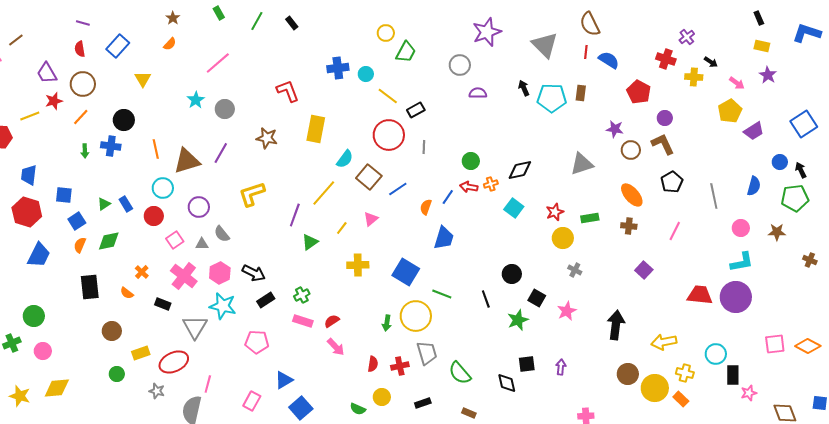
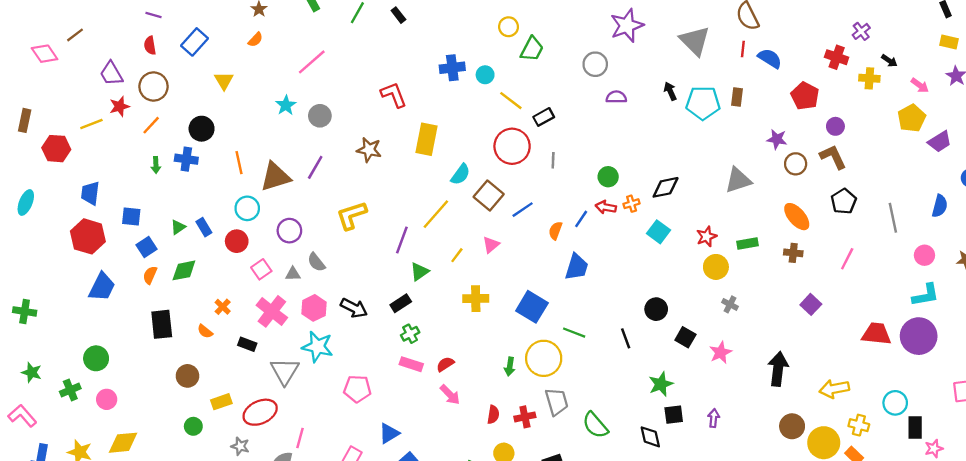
black rectangle: (266, 300) -> (401, 303), moved
green star: (518, 320) -> (661, 384), moved

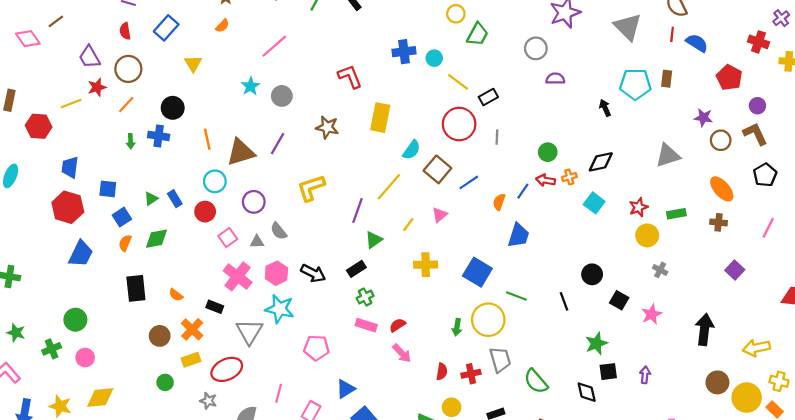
black arrow: (670, 91) -> (605, 108), moved
orange cross: (223, 307) -> (192, 329), moved, size x1.5
pink line: (300, 438) -> (279, 393), moved

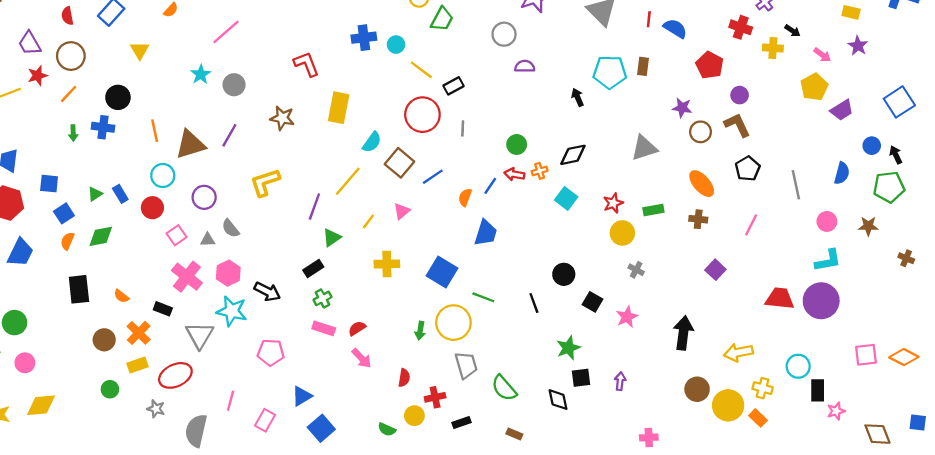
black arrow: (313, 273) -> (267, 292), moved
red cross: (471, 374) -> (435, 397), moved

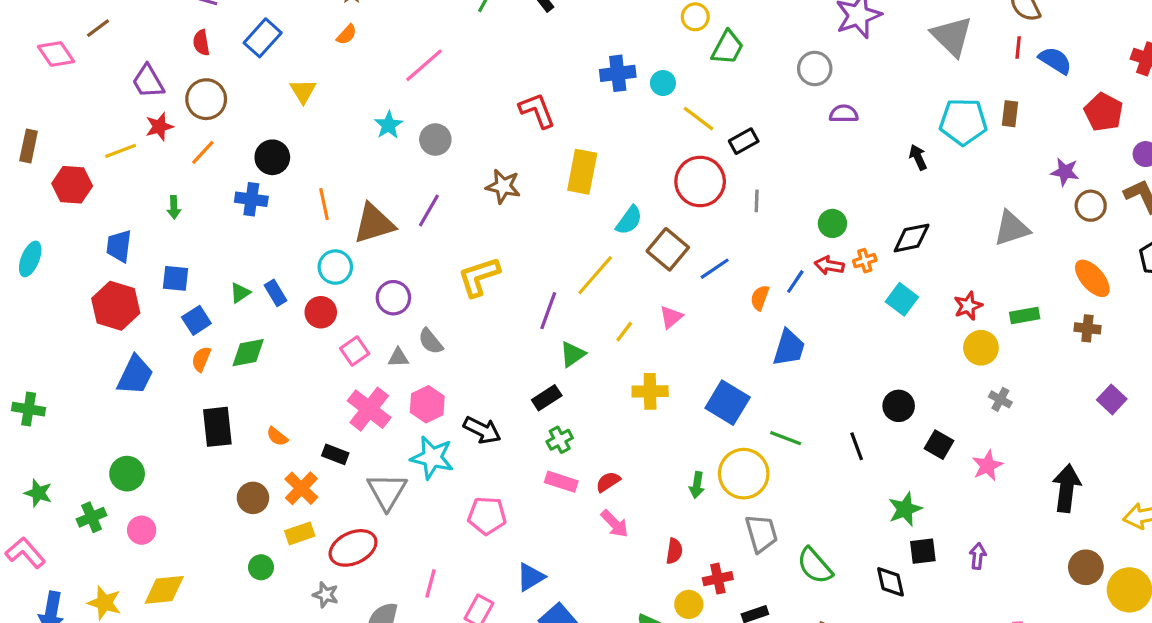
green arrow: (73, 133) -> (174, 207), moved

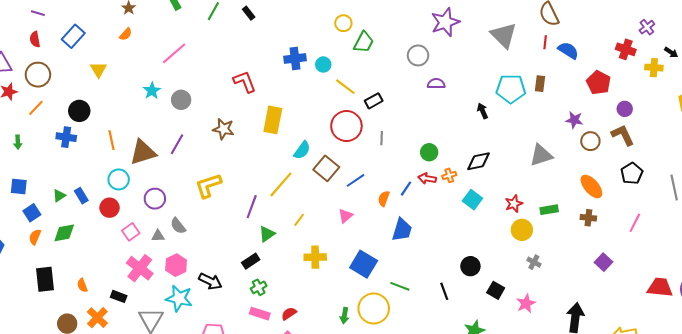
pink triangle: (671, 317) -> (345, 216), moved
orange semicircle: (277, 437) -> (82, 285), turned 32

